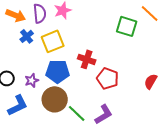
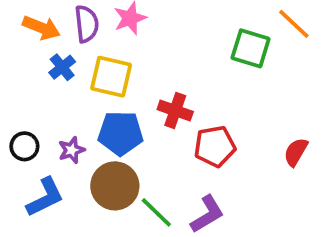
yellow square: (53, 41) -> (111, 77), turned 35
red pentagon: (108, 78) -> (215, 146), turned -30

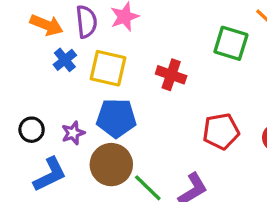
red cross: (175, 111) -> (171, 75), moved
red pentagon: (215, 146) -> (221, 131), moved

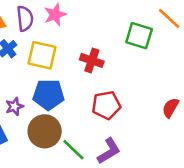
red pentagon: (221, 131) -> (106, 105), moved

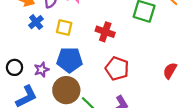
yellow square: (42, 55) -> (64, 27), size x0.7
red pentagon: (106, 105) -> (117, 68), turned 30

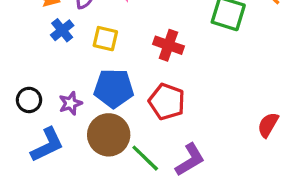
red pentagon: (117, 68) -> (167, 102), moved
red semicircle: (170, 71) -> (268, 125), moved

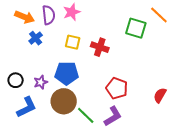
yellow square: (105, 39) -> (73, 42), moved
red pentagon: (167, 102) -> (117, 88), moved

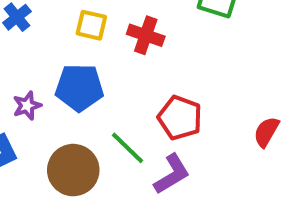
brown circle: (64, 101) -> (73, 170), moved
green line: (86, 115) -> (128, 148), moved

